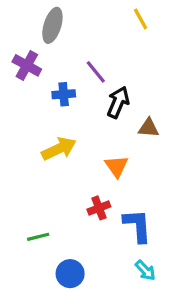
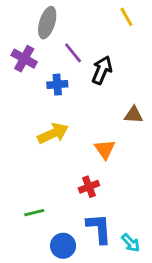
purple line: (96, 72) -> (73, 53), moved
black arrow: (118, 102) -> (102, 70), moved
blue L-shape: (137, 226) -> (99, 228), moved

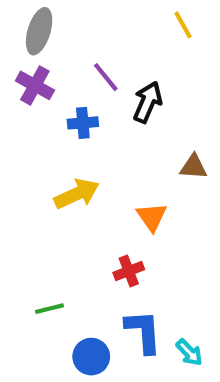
gray ellipse: (47, 23) -> (39, 31), moved

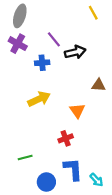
black arrow: (148, 102) -> (75, 52), turned 54

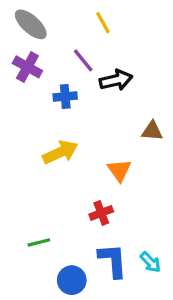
yellow line: (93, 13) -> (103, 23), moved
gray ellipse: (20, 16) -> (31, 24), turned -65
cyan arrow: (96, 180) -> (150, 262), moved

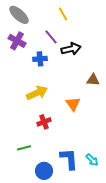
red cross: (101, 213) -> (44, 122), moved

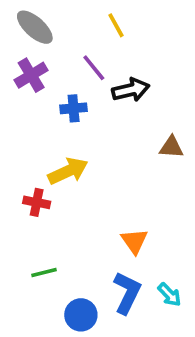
purple cross: (17, 41) -> (31, 75), turned 30
orange triangle: (73, 104) -> (134, 241), moved
red cross: (44, 122) -> (37, 202), moved, turned 32
blue L-shape: (69, 159) -> (127, 293), turned 30

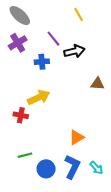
yellow line: (116, 25) -> (79, 14), moved
orange triangle: (134, 241) -> (77, 137), turned 35
blue circle: (81, 315) -> (46, 169), moved

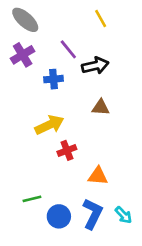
brown triangle: (98, 84) -> (101, 107), moved
red cross: (21, 115) -> (67, 150), moved, turned -32
orange triangle: (77, 137) -> (98, 176), turned 35

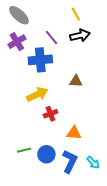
black arrow: (95, 66) -> (80, 36), moved
blue cross: (53, 79) -> (40, 60), size x1.6
blue circle: (59, 216) -> (46, 154), moved

